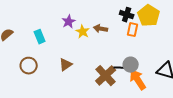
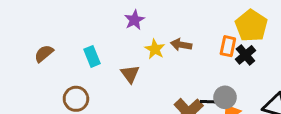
black cross: (127, 15) -> (245, 55), moved, turned 32
purple star: (69, 22) -> (134, 20), moved
brown triangle: (66, 65) -> (130, 74), moved, turned -32

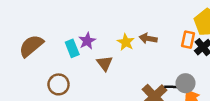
purple star: (134, 20) -> (87, 41), moved
brown semicircle: (44, 53) -> (31, 46), size x1.5

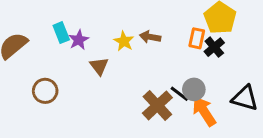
cyan rectangle: (72, 48) -> (61, 33), moved
black line: (173, 87) -> (179, 94), turned 35

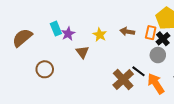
brown arrow: (150, 37) -> (127, 32), moved
gray circle: (194, 89) -> (158, 55), moved

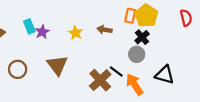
orange rectangle: (151, 33) -> (130, 16), moved
brown triangle: (82, 52) -> (57, 65), moved, size x1.5

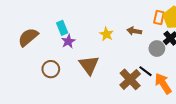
purple star: (42, 32) -> (68, 41), moved
gray circle: (137, 54) -> (157, 49), moved

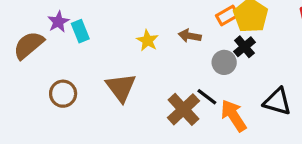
orange rectangle: (159, 18) -> (227, 15), turned 48
purple star: (68, 41) -> (58, 22), moved

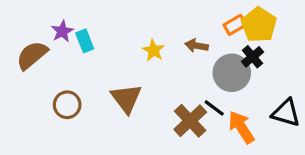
gray circle: (224, 62) -> (232, 73), size x1.5

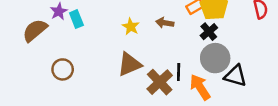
gray circle: (232, 73) -> (215, 58), moved
brown triangle: (126, 98) -> (129, 64), moved, turned 44
black line: (214, 108) -> (179, 72), turned 54

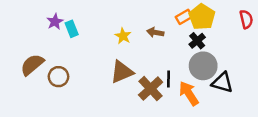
brown semicircle: (35, 30) -> (32, 65), moved

